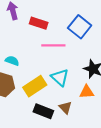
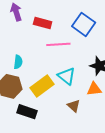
cyan semicircle: (12, 61) -> (18, 62), turned 80
black rectangle: (43, 111) -> (27, 112), moved

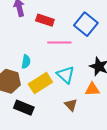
cyan semicircle: (18, 62) -> (26, 62), moved

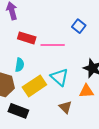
red rectangle: (45, 20) -> (27, 38), moved
blue square: (86, 24) -> (79, 26), size x0.6

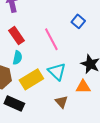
red rectangle: (27, 38) -> (17, 36), moved, turned 36
pink line: (53, 45) -> (51, 39), turned 60

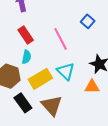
brown triangle: (61, 102) -> (52, 105), moved, size x1.6
black rectangle: (14, 104) -> (23, 103), turned 30

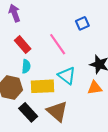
blue square: (88, 21) -> (82, 23), turned 32
yellow rectangle: (40, 79) -> (43, 86), turned 35

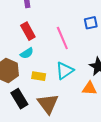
cyan semicircle: (26, 66) -> (27, 53), turned 40
cyan triangle: (67, 76) -> (65, 71), turned 36
yellow rectangle: (43, 86) -> (39, 76), size x0.6

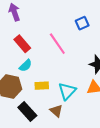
cyan triangle: (65, 71) -> (67, 91), moved
brown triangle: (48, 104) -> (56, 111), size x0.6

